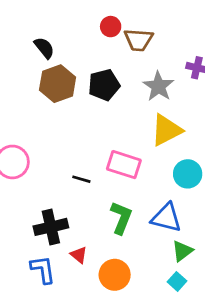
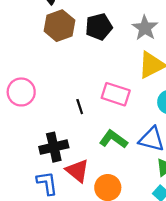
black line: (81, 179) -> (80, 107), turned 56
green L-shape: (121, 218) -> (113, 139), turned -76
red triangle: (79, 255) -> (77, 171), size x1.6

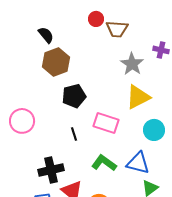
black pentagon: (99, 27) -> (74, 96), moved

